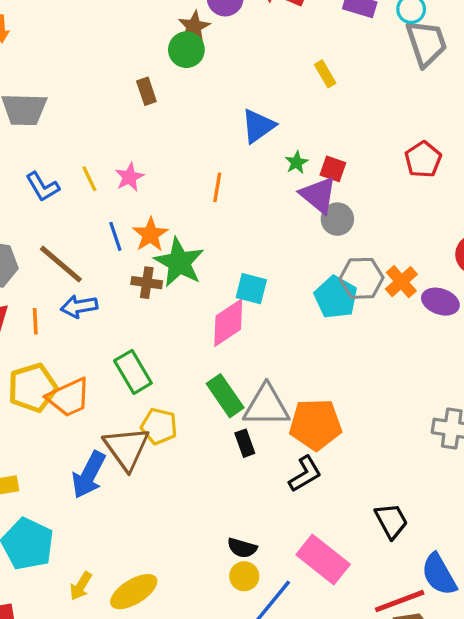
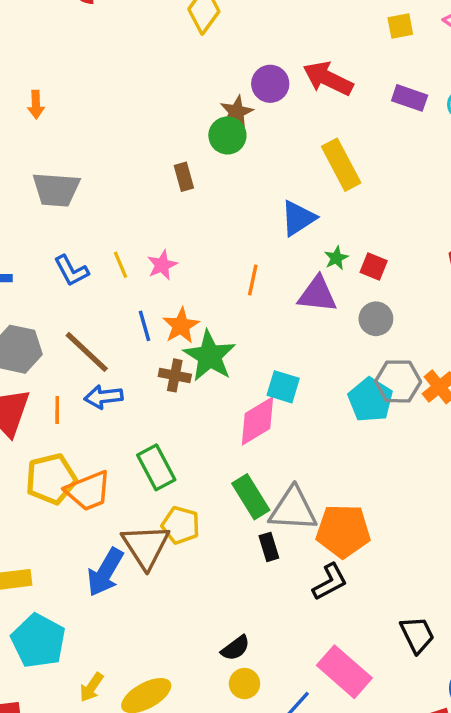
yellow rectangle: (325, 74) -> (341, 165), moved, size x1.8
purple triangle: (318, 195) -> (317, 294), moved, turned -36
black semicircle: (242, 548) -> (236, 648), moved, turned -56
yellow circle: (244, 576) -> (244, 684), moved

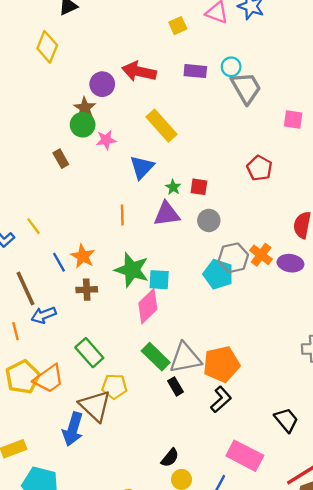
pink star: (162, 265) -> (106, 140), moved, turned 30
brown line: (87, 352) -> (25, 288), turned 36
green star: (210, 356) -> (132, 270), moved

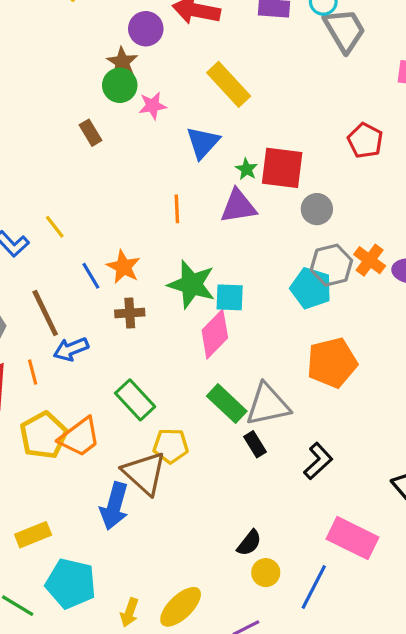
red square: (199, 187) -> (282, 168), size x1.8
gray circle: (209, 220) -> (317, 209), moved
orange pentagon: (221, 364) -> (332, 363), moved

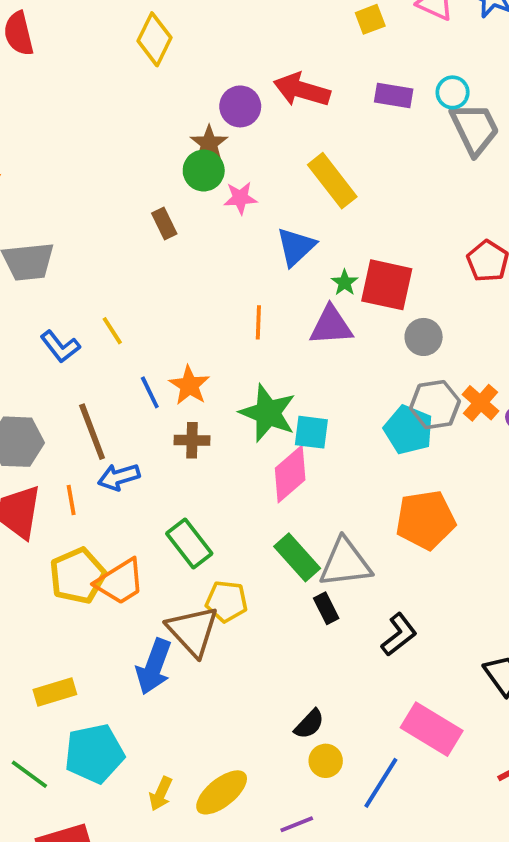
cyan pentagon: (71, 583) -> (94, 754), turned -30

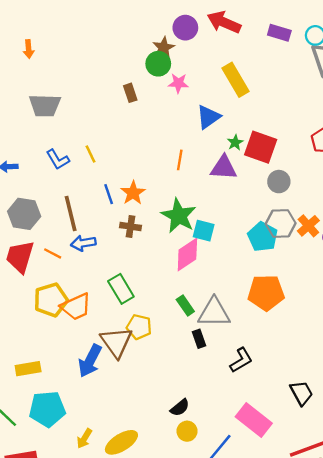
orange line: (71, 500) -> (53, 253), turned -60
green rectangle: (297, 557) -> (185, 306), size x0.7

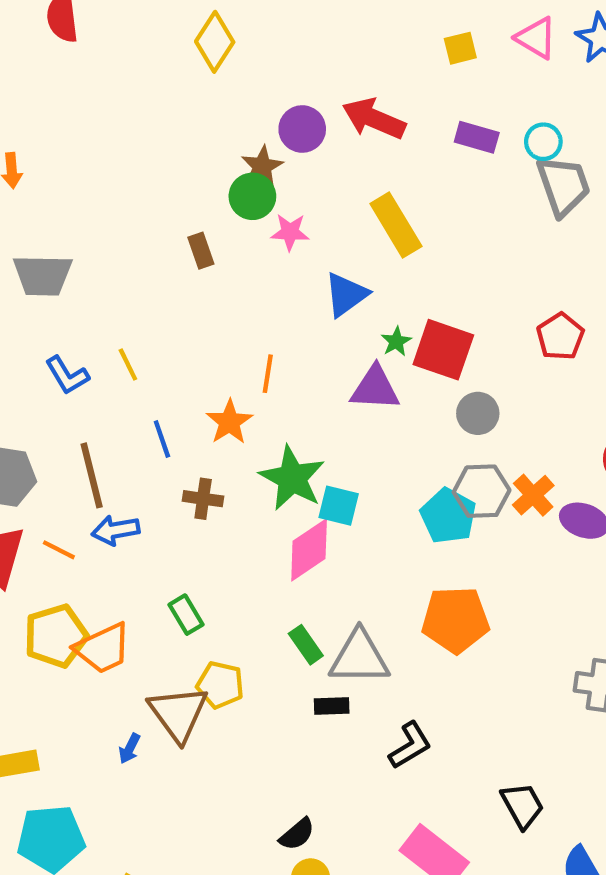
orange line: (180, 160) -> (268, 374), moved
orange star: (133, 193) -> (229, 422), moved
green rectangle: (121, 289) -> (186, 615), size x0.7
black rectangle: (199, 339) -> (332, 706), turned -72
blue arrow: (90, 361) -> (130, 749), size x0.5

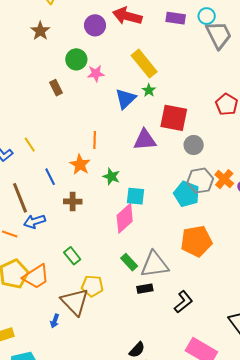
brown star: (262, 166) -> (40, 31), moved
green star: (396, 342) -> (149, 90), moved
green star: (292, 478) -> (111, 176), moved, size x0.6

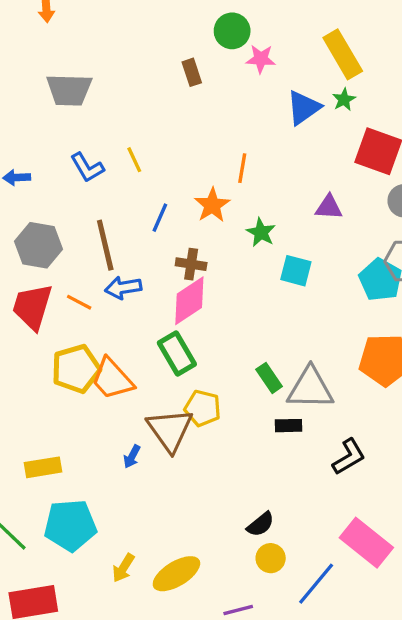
purple triangle: (145, 140) -> (329, 207), moved, size x0.7
blue line: (50, 177) -> (160, 218), turned 42
pink diamond: (125, 218) -> (189, 301), moved
green rectangle: (72, 256) -> (177, 354), size x1.4
orange trapezoid: (36, 277) -> (112, 379), turned 72

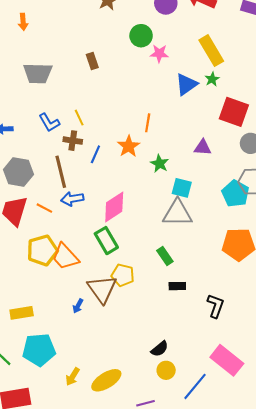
brown rectangle: (192, 72) -> (92, 61), moved
brown cross: (191, 264) -> (73, 141), moved
gray triangle: (310, 388) -> (177, 213), moved
black L-shape: (349, 457) -> (216, 306), turned -40

